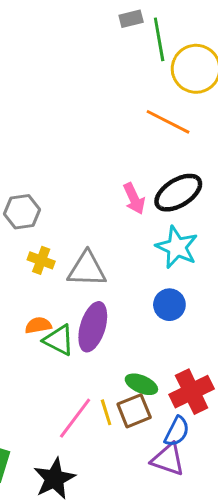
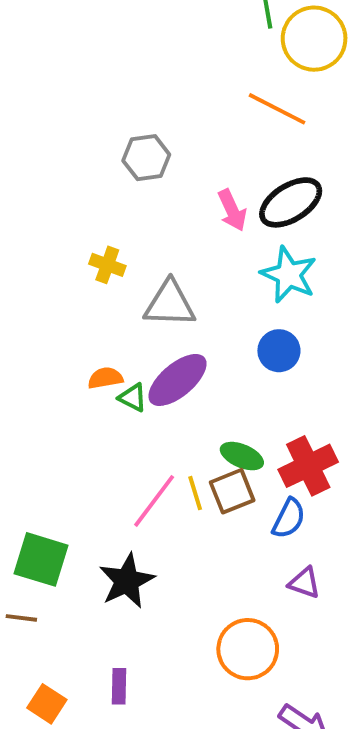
gray hexagon: (22, 212) -> (146, 158), moved
yellow cross: (41, 260) -> (107, 265), moved
purple ellipse: (93, 327) -> (178, 380), turned 33
green triangle: (59, 340) -> (133, 398), size x0.7
purple triangle: (168, 459) -> (304, 583), moved, size x0.7

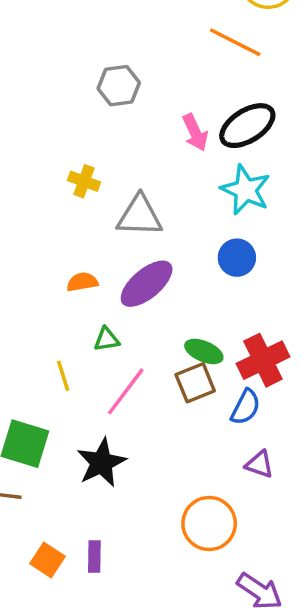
green triangle: (133, 398) -> (107, 339), moved, turned -36
yellow line: (195, 493) -> (63, 376), moved
orange square: (47, 704) -> (47, 560), moved

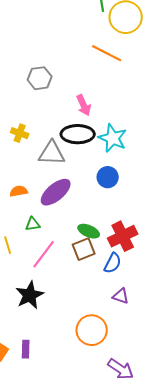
black ellipse: (247, 126) -> (78, 134), moved, turned 32

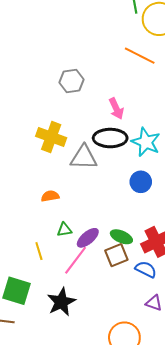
yellow cross: (20, 133) -> (51, 137), size x1.6
purple ellipse: (56, 192) -> (88, 238), moved, size x0.7
blue semicircle: (113, 263) -> (146, 269), turned -90

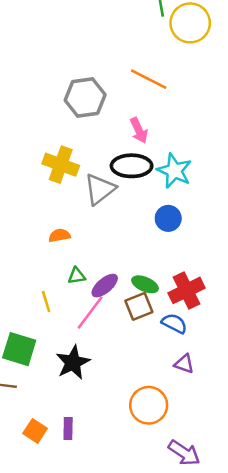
orange line: (140, 56) -> (149, 79), moved
gray hexagon: (72, 81) -> (85, 97), size x1.4
gray triangle: (84, 157) -> (100, 189), turned -40

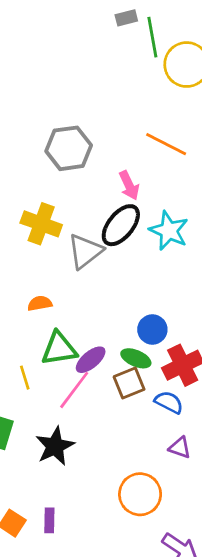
orange line: (149, 79) -> (166, 144), moved
black ellipse: (132, 166) -> (121, 225), turned -51
blue circle: (168, 218) -> (152, 329), moved
green triangle: (77, 276) -> (59, 349), size x1.8

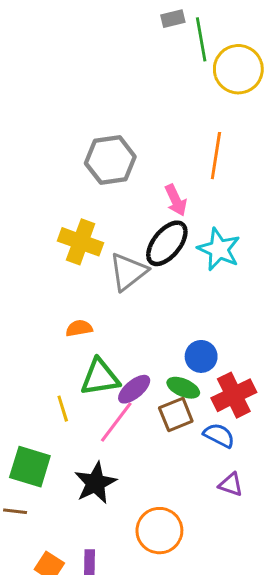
orange line: (166, 144) -> (216, 156), turned 72
orange circle: (140, 494) -> (159, 531), moved

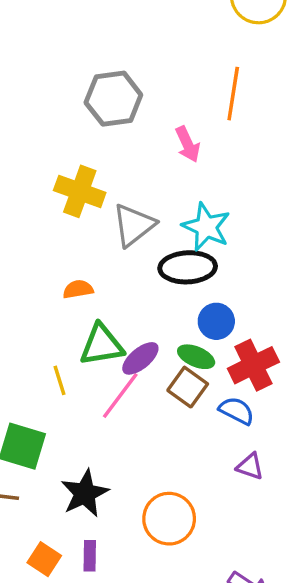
black ellipse: (167, 243) -> (188, 267), moved, turned 48
cyan star: (219, 249) -> (206, 227), moved
brown square: (176, 414) -> (188, 387), turned -32
black star: (95, 483) -> (85, 493), moved

